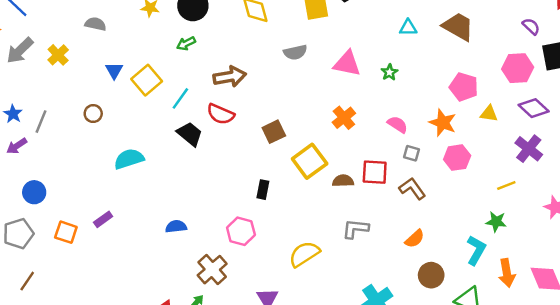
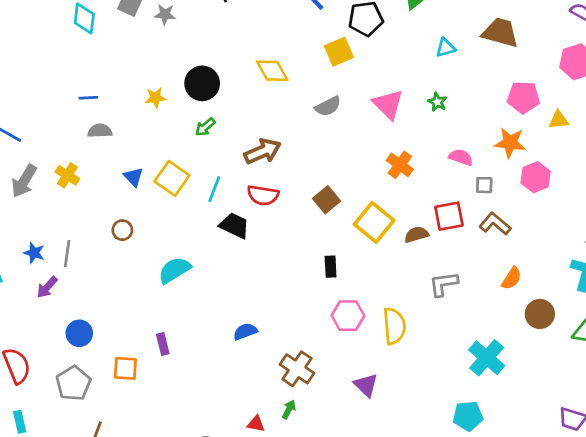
pink triangle: (347, 64) -> (388, 104), turned 48
purple rectangle: (103, 219) -> (163, 344), turned -54
pink hexagon: (241, 231) -> (348, 316), moved
yellow semicircle: (304, 254) -> (394, 326), turned 132

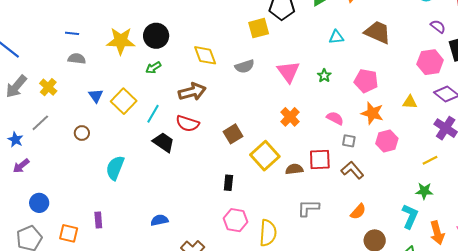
yellow diamond: (272, 71) -> (205, 55), moved
pink pentagon: (523, 97) -> (366, 81), moved
yellow star: (156, 98) -> (121, 41), size x1.8
gray line: (67, 254) -> (40, 123), moved, turned 30
cyan semicircle: (174, 270) -> (115, 168), turned -45

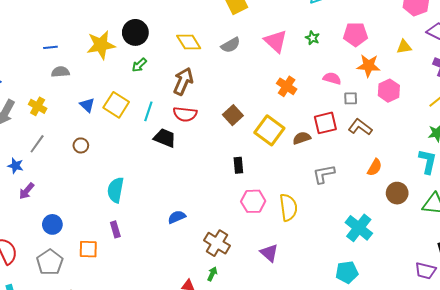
brown arrow: (192, 92) -> (183, 81), turned -40
cyan semicircle: (115, 168) -> (116, 190), moved

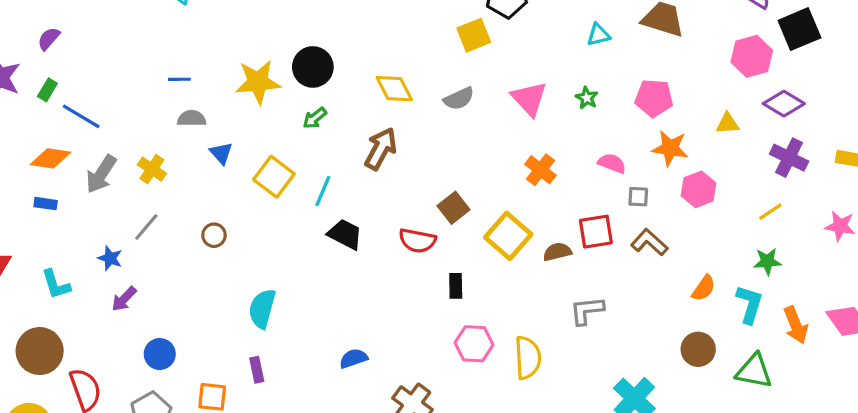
blue triangle: (87, 105) -> (221, 153), moved
red semicircle: (185, 114) -> (417, 241), moved
orange semicircle: (375, 167) -> (704, 288), moved

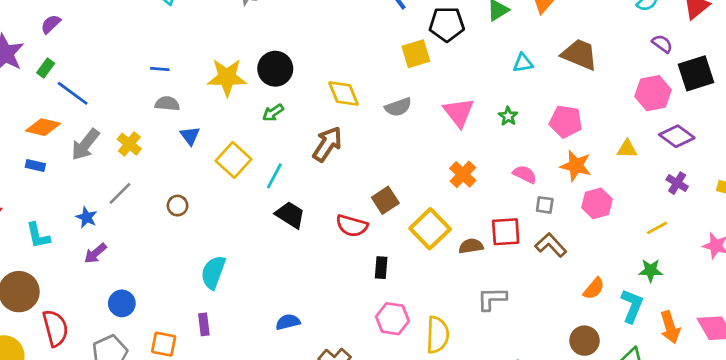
purple cross: (789, 158) -> (677, 183), size x0.7

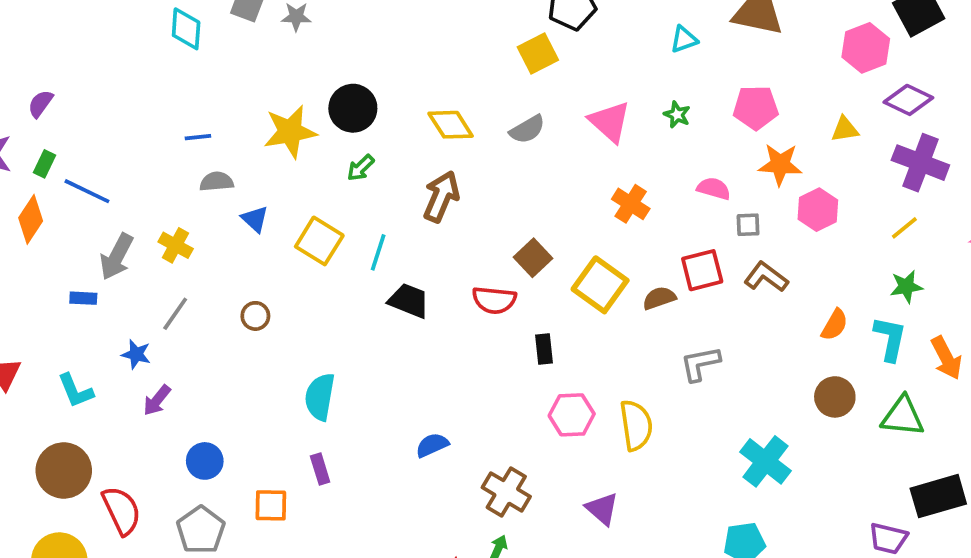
orange diamond: (43, 127) -> (31, 219), moved, turned -60
blue rectangle: (35, 165) -> (83, 298), moved
purple cross: (677, 183) -> (920, 163), size x1.8

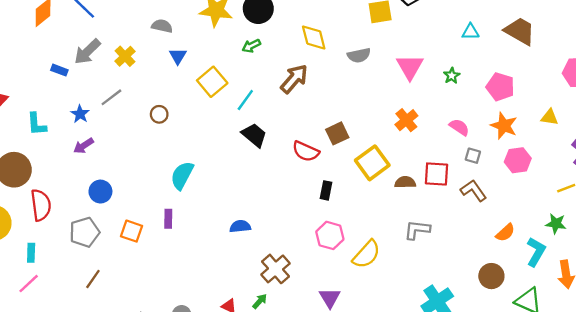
yellow semicircle: (636, 425) -> (366, 254), turned 32

